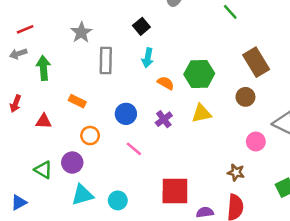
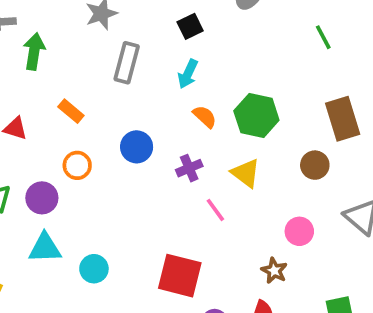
yellow triangle: (202, 113) -> (246, 173), turned 35
pink circle: (256, 142) -> (299, 231), moved
pink line: (134, 149) -> (215, 210), moved

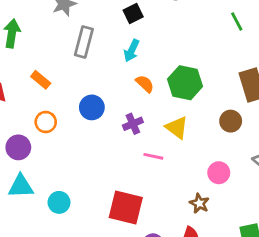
pink line: (215, 210) -> (153, 156), turned -42

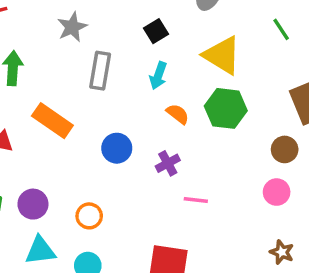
orange rectangle: (41, 80) -> (52, 121), size x1.6
orange circle: (46, 122) -> (89, 216), moved
yellow triangle: (177, 128) -> (222, 55), moved, size x1.4
pink circle: (219, 173) -> (277, 192), moved
brown star: (199, 203) -> (282, 252), moved

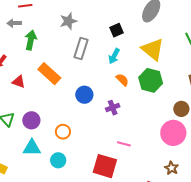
pink circle: (277, 192) -> (173, 133), size x1.6
pink line: (196, 200) -> (124, 144), moved

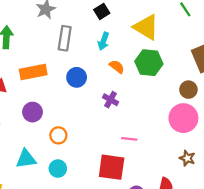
orange rectangle: (49, 74) -> (33, 72), turned -45
blue circle: (84, 95) -> (77, 77), moved
purple cross: (113, 108) -> (111, 100), turned -32
purple circle: (31, 120) -> (32, 112), moved

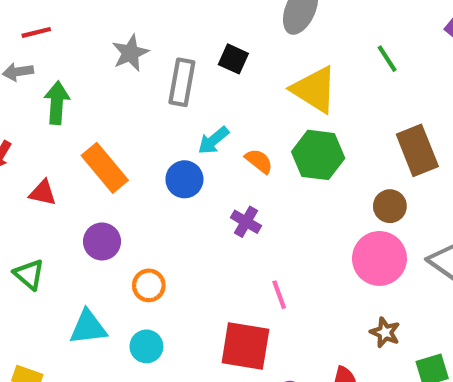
black square: (102, 11) -> (233, 59), turned -35
gray rectangle: (65, 38) -> (182, 82), moved
cyan arrow: (104, 41) -> (213, 140), moved, turned 30
orange rectangle: (33, 72) -> (105, 168), turned 60
pink line: (129, 139) -> (279, 295), turned 63

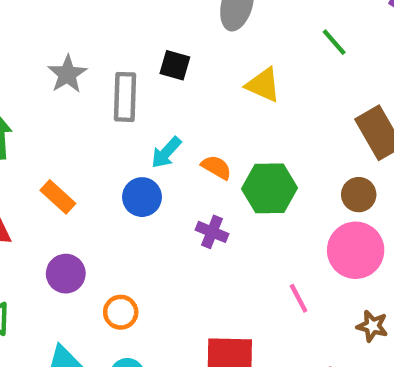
yellow triangle: (314, 89) -> (263, 85), size x0.7
green hexagon: (318, 155) -> (270, 188), moved
orange rectangle: (105, 168) -> (58, 197), size x0.7
pink line: (279, 295) -> (299, 298), moved

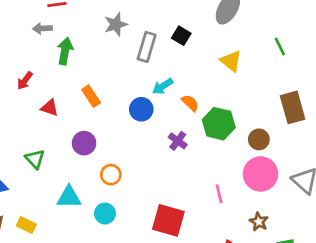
brown circle: (359, 195) -> (259, 139), moved

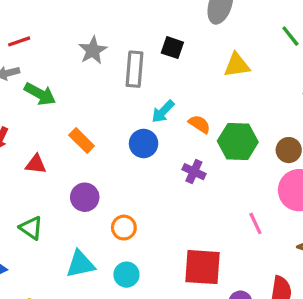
green arrow: (65, 51) -> (40, 94), turned 120
yellow triangle: (231, 61) -> (237, 65), turned -35

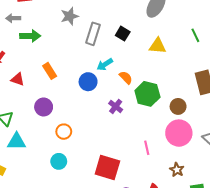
black square: (172, 48) -> (123, 34), moved
green arrow: (40, 94) -> (30, 36), turned -42
cyan triangle: (80, 264) -> (17, 142), moved

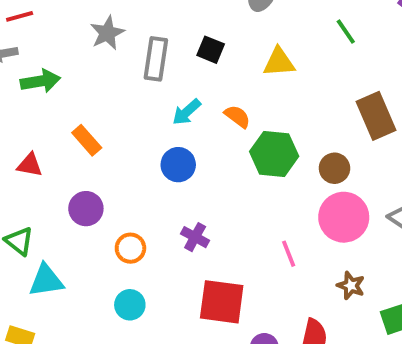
orange semicircle: (126, 78) -> (237, 116), moved
blue circle: (88, 82) -> (178, 165), moved
purple cross: (116, 106) -> (195, 237), moved

